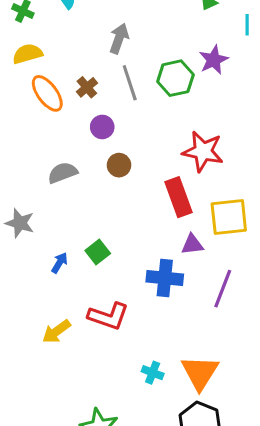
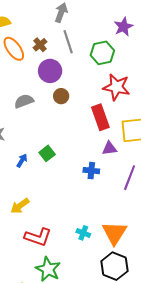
green hexagon: (175, 78) -> (102, 53), moved
purple circle: (102, 127) -> (50, 71), size x1.5
blue cross: (165, 278) -> (91, 171), size x0.7
red L-shape: (108, 316) -> (38, 237), moved

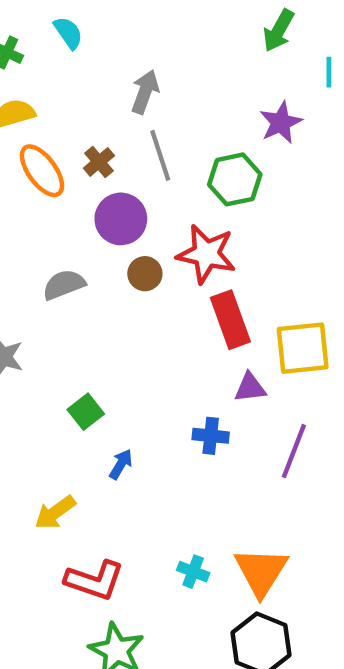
red star: (116, 87) -> (206, 254), moved
green square: (47, 153) -> (86, 412), moved
blue arrow: (22, 160) -> (121, 464), moved

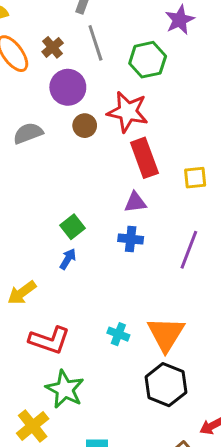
yellow square: (303, 348) -> (195, 178), size x0.6
purple triangle: (250, 388) -> (135, 202), moved
green square: (86, 412) -> (72, 227), moved

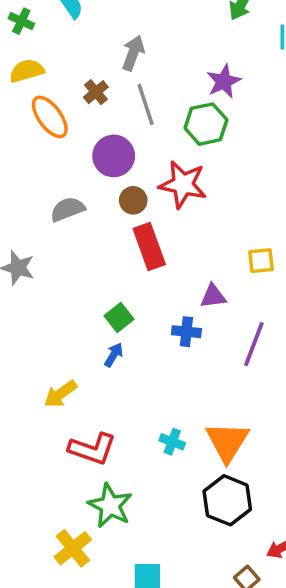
purple star: (180, 20) -> (224, 81), moved
brown cross: (53, 47) -> (96, 92), moved
red rectangle: (144, 158) -> (149, 246), moved
purple triangle: (135, 202) -> (213, 296), moved

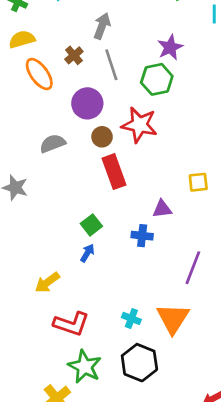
purple line: (254, 344) -> (193, 268), moved
black hexagon: (227, 500) -> (139, 363), moved

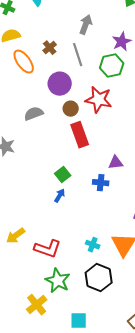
gray arrow: (102, 26) -> (86, 25), moved
yellow arrow: (47, 282) -> (16, 236), moved

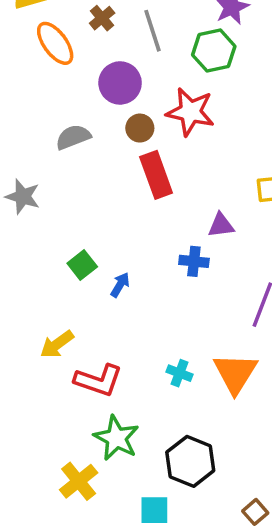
green square: (63, 175) -> (82, 265), moved
yellow arrow: (16, 236) -> (57, 344), moved
black hexagon: (99, 278) -> (190, 461), moved

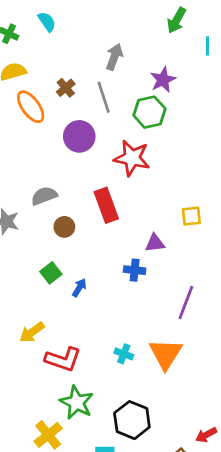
brown circle: (140, 128) -> (64, 227), moved
gray semicircle: (73, 137) -> (44, 196), moved

